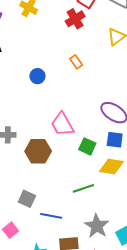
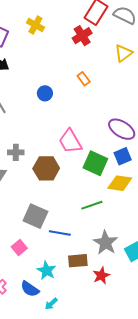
blue square: (115, 140) -> (123, 156), turned -30
green square: (87, 146) -> (95, 163), size x1.4
gray square: (27, 199) -> (35, 216), size x1.4

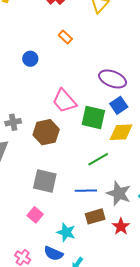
blue line: (60, 233) -> (86, 191), moved

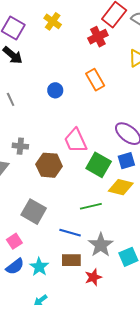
orange rectangle: (65, 37) -> (95, 80), size x1.5
blue semicircle: (53, 254) -> (15, 266), moved, turned -78

